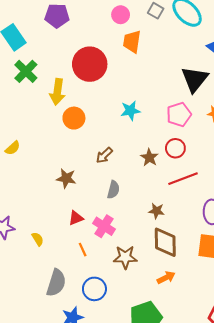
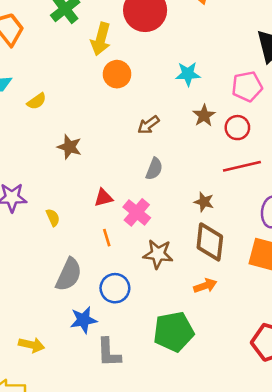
brown star: (149, 157) -> (204, 115), moved
brown star: (66, 178) -> (69, 147), moved

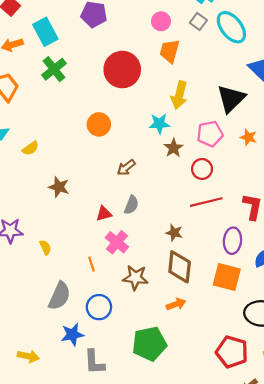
yellow arrow: (101, 39) -> (179, 95), moved
brown star: (204, 115) -> (174, 148), moved
red triangle: (103, 198) -> (104, 214), moved

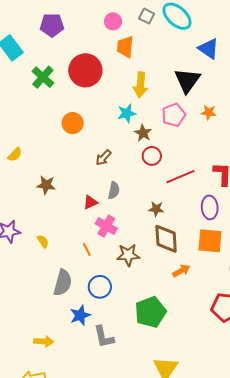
green cross: (54, 69) -> (43, 77), moved
red circle: (202, 169) -> (152, 156), moved
orange arrow: (176, 304) -> (181, 271), moved

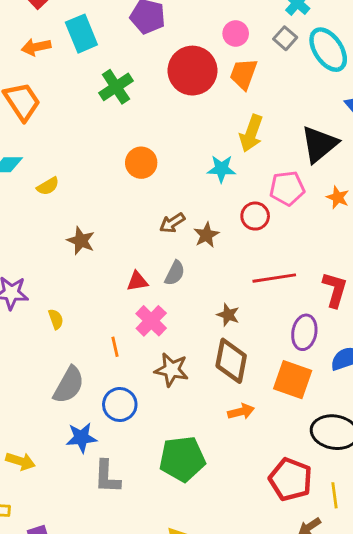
red circle: (85, 70) -> (192, 71), moved
brown star: (143, 133) -> (206, 235), moved
red circle: (152, 156) -> (255, 216), moved

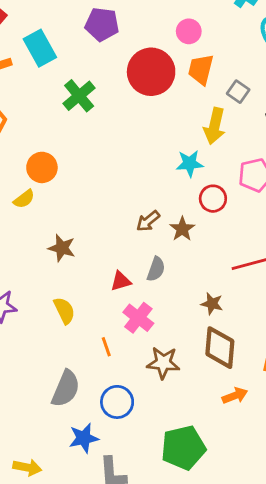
gray square: (285, 38) -> (238, 92), moved
orange circle: (141, 163) -> (42, 167), moved
red circle: (255, 216) -> (213, 199), moved
yellow semicircle: (56, 319) -> (64, 311), moved, size x1.4

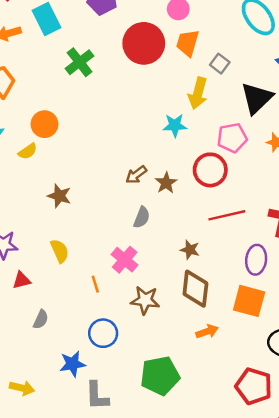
red circle: (213, 199) -> (210, 170), moved, size x1.4
red triangle: (121, 281) -> (21, 280), moved
gray semicircle: (66, 389) -> (41, 319), moved, size x0.6

